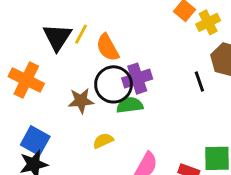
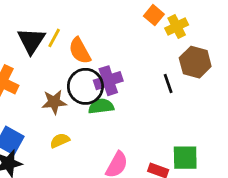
yellow semicircle: (103, 141) -> (60, 141), moved

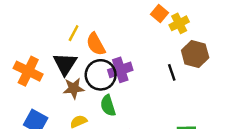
black triangle: (31, 41) -> (65, 64), moved
green semicircle: (101, 106) -> (108, 106), moved, turned -100

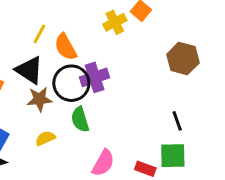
yellow cross: (179, 23) -> (115, 22), moved
black triangle: (65, 64) -> (29, 70), turned -30
black line: (172, 72) -> (177, 121), moved

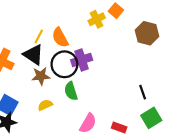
yellow line: (39, 34) -> (39, 36), moved
brown hexagon: (183, 59) -> (147, 33), moved
green square: (173, 156) -> (151, 118), moved, turned -30

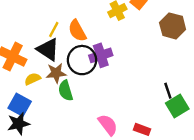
green semicircle: (71, 91) -> (66, 91), moved
yellow semicircle: (45, 105) -> (33, 79), moved
green square: (151, 118) -> (177, 106), moved
pink semicircle: (88, 123) -> (108, 125), turned -66

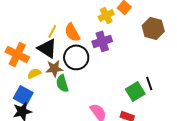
purple cross: (101, 55) -> (102, 41), moved
green square: (177, 106) -> (135, 91), moved

